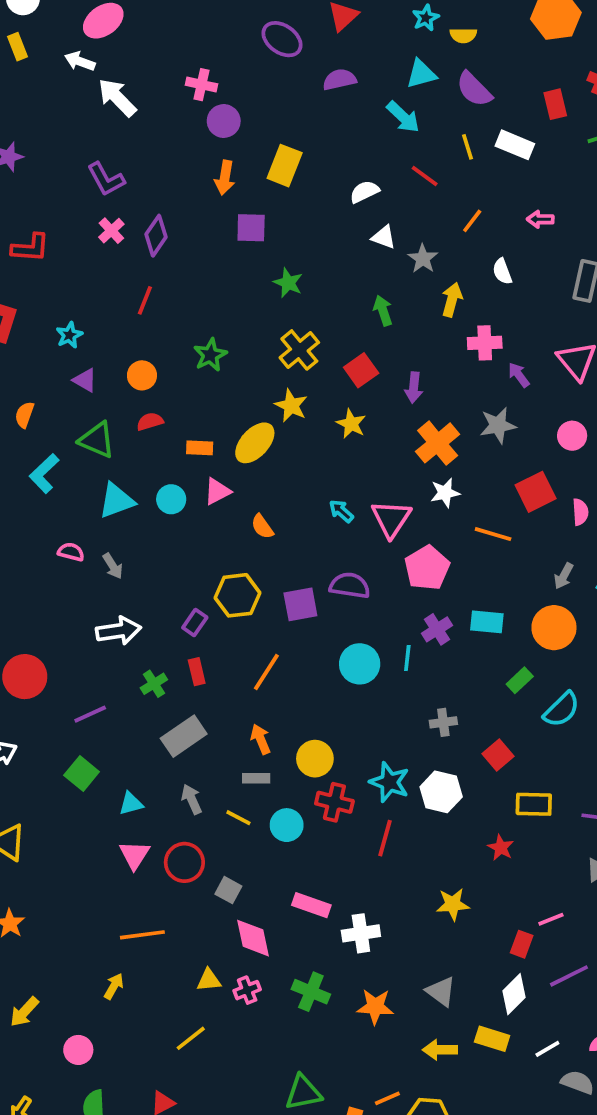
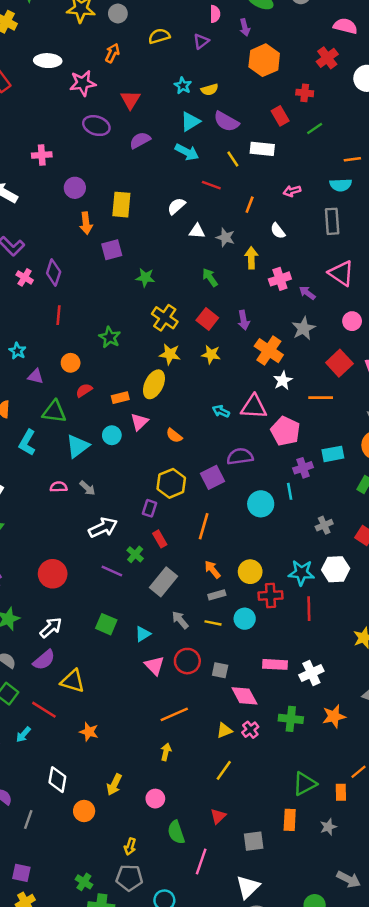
pink cross: (201, 85) -> (42, 155), moved
pink triangle: (391, 519) -> (254, 407), turned -44
purple cross: (437, 629) -> (303, 468), turned 30
purple line: (90, 714) -> (112, 571), moved, turned 65

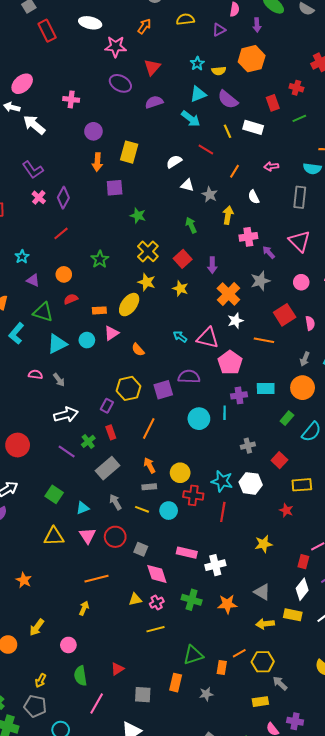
orange hexagon: (264, 60) -> (252, 59), moved
red line: (58, 315) -> (61, 233), turned 35
yellow triangle: (73, 681) -> (54, 536), moved, turned -30
yellow line: (224, 770) -> (155, 629), moved, turned 30

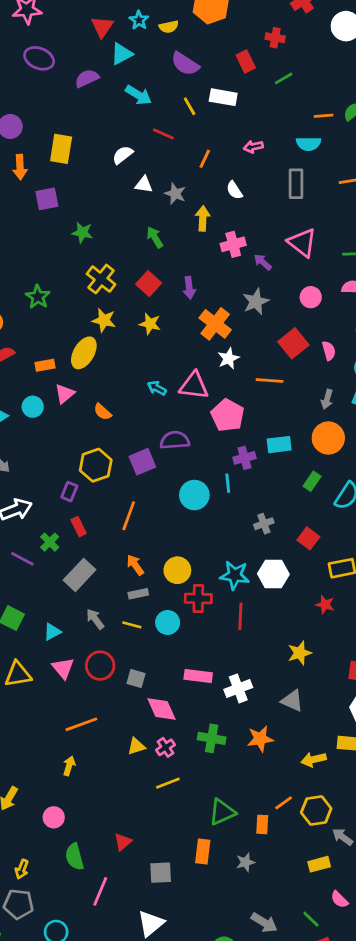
red triangle: (152, 67) -> (102, 27), moved
cyan triangle: (198, 94) -> (122, 54), moved
gray triangle: (262, 592) -> (292, 701), moved

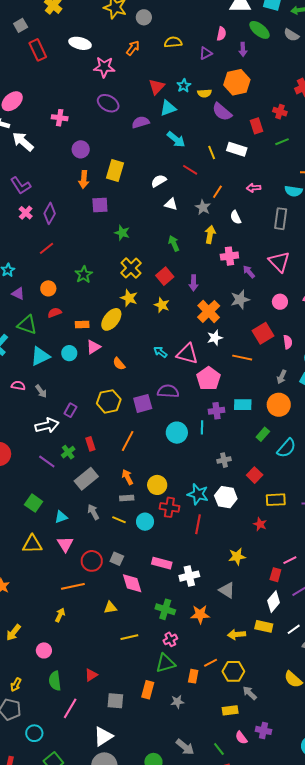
purple semicircle: (185, 64) -> (222, 112), moved
gray star: (175, 194) -> (203, 207), moved
purple rectangle: (69, 492) -> (70, 410), moved
red circle: (100, 666) -> (92, 561), moved
pink cross: (165, 747) -> (170, 639), moved

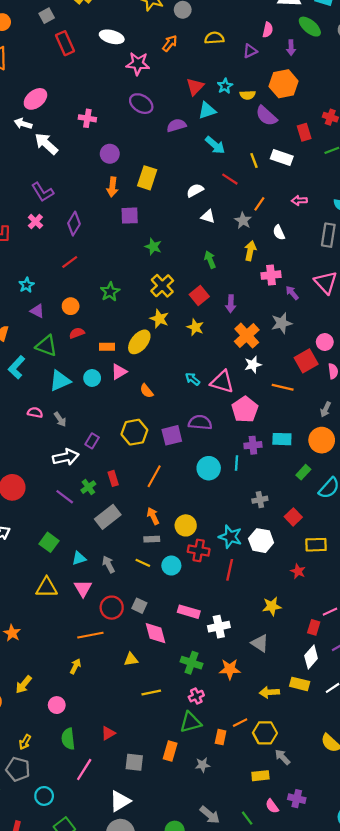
pink cross: (26, 213) -> (35, 221), moved
pink circle: (280, 302) -> (325, 342), moved
gray arrow: (93, 512) -> (108, 564), moved

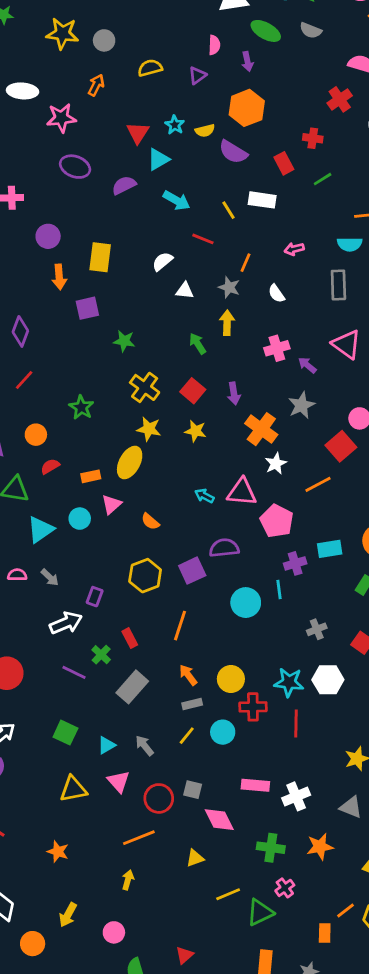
yellow arrow: (250, 251) -> (227, 323), moved
orange line: (283, 387) -> (318, 484), turned -30
yellow line: (143, 563) -> (187, 736), turned -64
orange star: (12, 633) -> (58, 852), moved
green triangle: (190, 722) -> (260, 912), moved

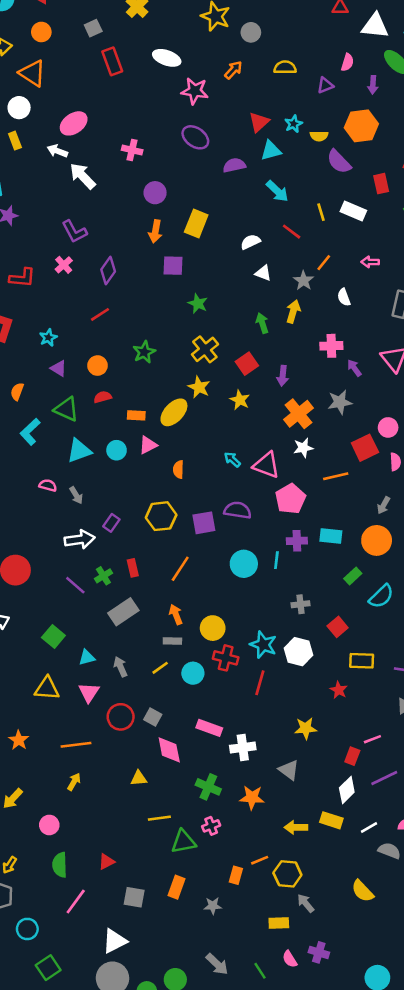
orange semicircle: (150, 521) -> (178, 469), turned 36
orange line: (139, 838) -> (76, 745), moved

